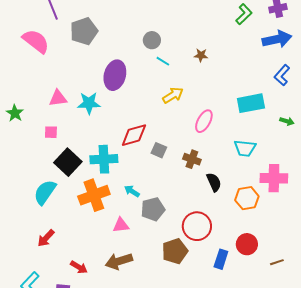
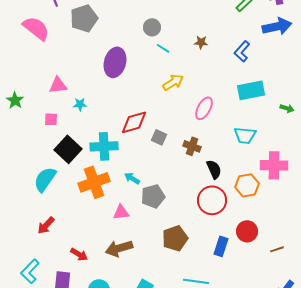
blue L-shape: (282, 75) -> (242, 51), moved
cyan star: (89, 103) -> (80, 104), moved, size x0.6
red circle: (197, 226) -> (212, 200), moved

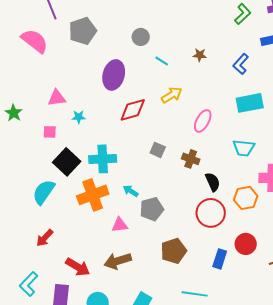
gray circle: (152, 27) -> (141, 37), moved
red diamond: (134, 122) -> (133, 110), moved
red arrow: (79, 254) -> (78, 267), size x1.4

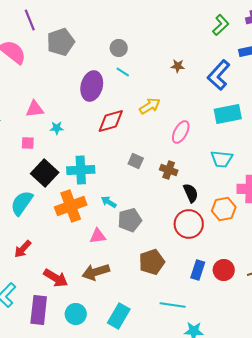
cyan line: (162, 61) -> (123, 72), moved
blue L-shape: (241, 64) -> (219, 75), size x1.4
red circle: (246, 244) -> (224, 270), moved

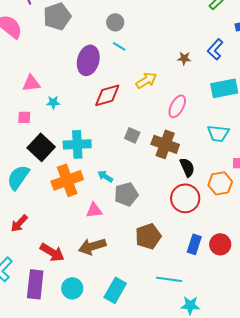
brown star: (178, 66) -> (184, 58), moved
blue L-shape: (219, 75) -> (215, 49), size x0.7
brown cross: (169, 170) -> (165, 144), size x1.5

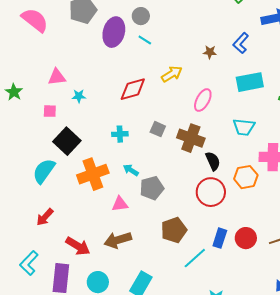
purple ellipse: (88, 60) -> (114, 32), moved
cyan cross: (77, 144) -> (120, 134), moved, size x0.6
cyan line: (169, 279) -> (195, 258), moved, turned -50

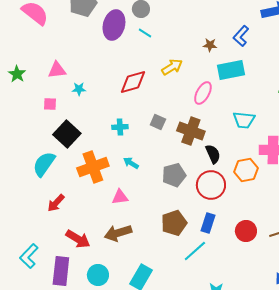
cyan rectangle: (250, 82) -> (231, 70), moved
green star: (14, 92) -> (17, 74), moved
gray pentagon: (152, 188) -> (174, 175), moved
red arrow: (45, 217) -> (56, 203), moved
blue rectangle: (220, 238) -> (208, 223), moved

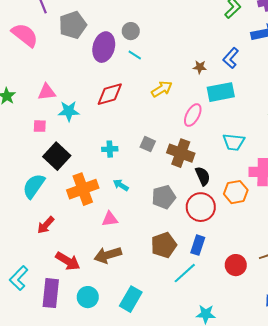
red diamond: (133, 82) -> (110, 94), moved
cyan star: (79, 89) -> (69, 111), size x1.5
red circle: (246, 231) -> (236, 265), moved

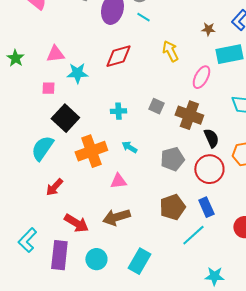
yellow arrow: (162, 89) -> (170, 51), turned -85
blue rectangle: (198, 245) -> (206, 207), turned -42

